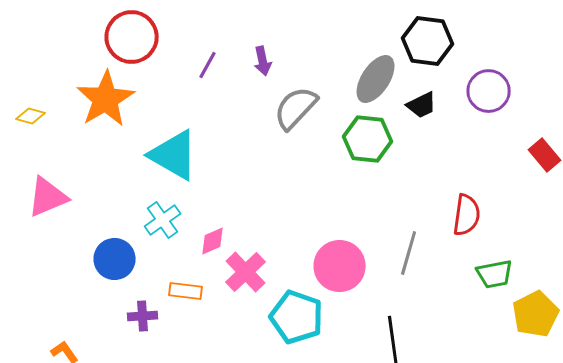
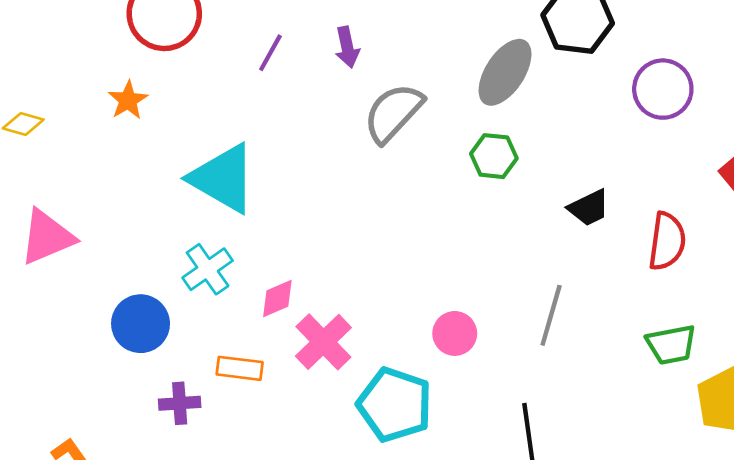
orange star: (106, 99) -> (128, 100), size x0.5
black trapezoid: (422, 105) -> (589, 208), moved
green hexagon: (368, 139) -> (494, 156), size x0.7
red semicircle: (467, 215) -> (667, 241), moved
pink circle: (340, 266) -> (455, 333), size x0.6

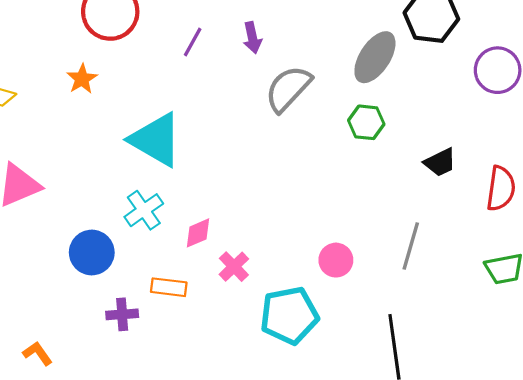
pink cross: (323, 342) -> (234, 267), size x0.7
cyan pentagon: (395, 405) -> (289, 315), turned -30

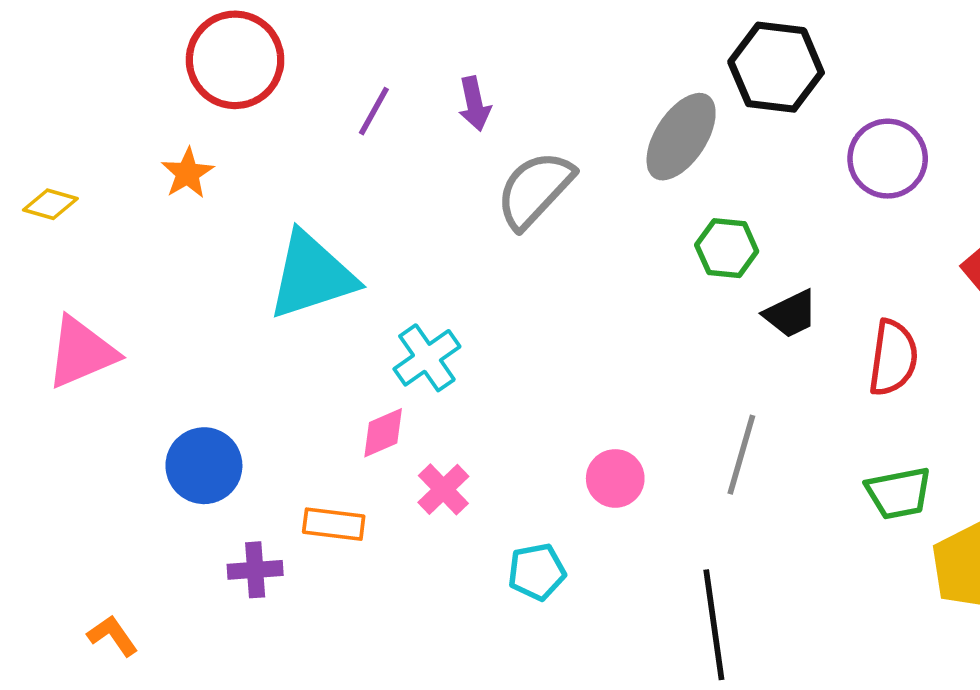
green hexagon: (366, 122) -> (727, 248), moved
cyan triangle: (156, 140) -> (312, 276), turned -48
cyan cross: (144, 210) -> (427, 358), moved
cyan pentagon: (289, 315) -> (537, 572), size x0.6

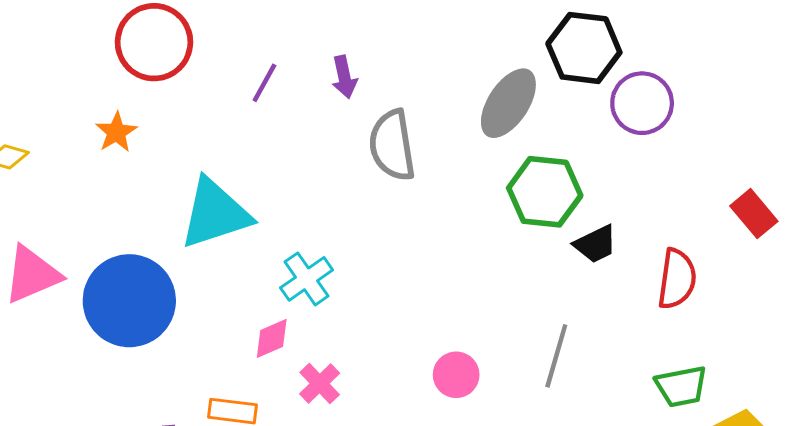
purple circle: (888, 159) -> (642, 103), moved
gray semicircle: (535, 190) -> (392, 145), turned -52
green hexagon: (727, 248) -> (545, 192), size x1.5
blue circle: (204, 466) -> (129, 301), moved, size x1.5

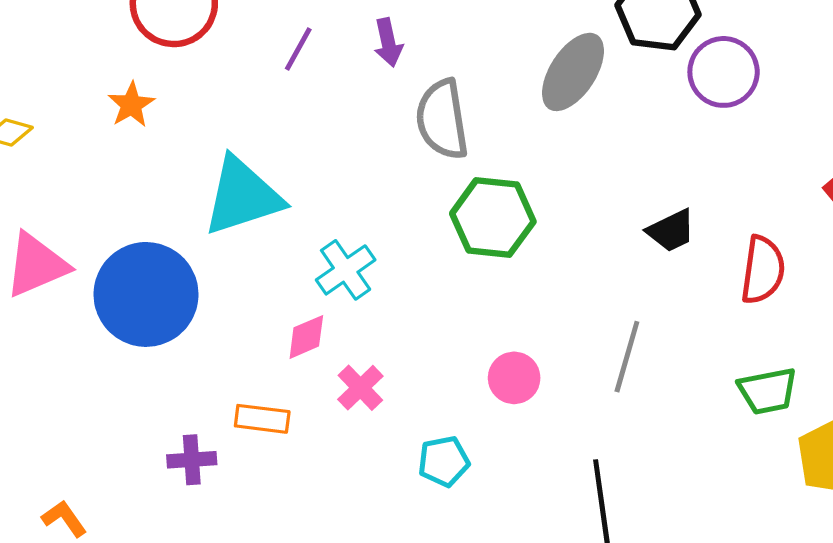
green hexagon: (545, 192) -> (493, 218), moved

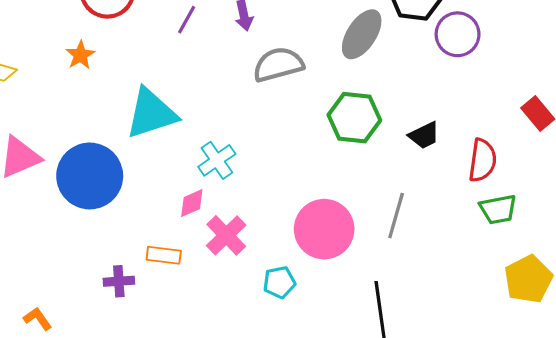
gray semicircle: (442, 119) -> (278, 64), turned 84
green hexagon: (493, 218) -> (354, 118), moved
pink circle: (514, 378) -> (324, 229), size x1.8
pink cross: (360, 388) -> (226, 235), size x1.4
green trapezoid: (768, 391) -> (498, 209), moved

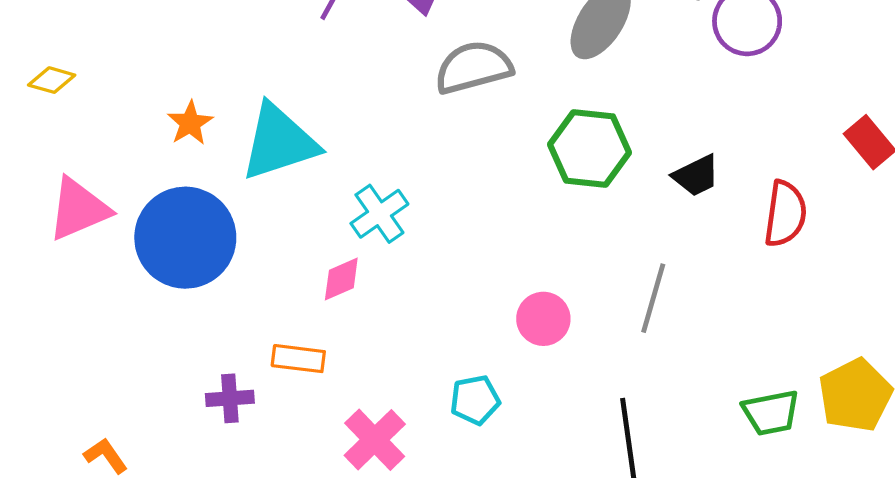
orange star: (80, 55) -> (190, 123), moved
green trapezoid: (498, 209) -> (771, 413), moved
pink circle: (324, 229) -> (543, 319), size x0.6
pink cross: (226, 235) -> (375, 440), moved

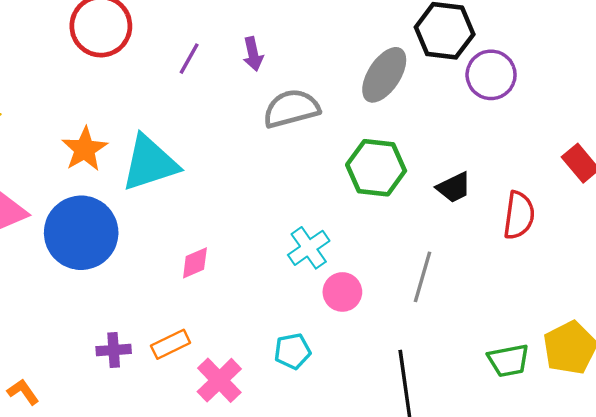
orange star: (190, 123) -> (85, 149), size x1.4
cyan cross: (379, 214) -> (309, 248), moved
orange rectangle: (298, 359) -> (171, 344), moved, turned -33

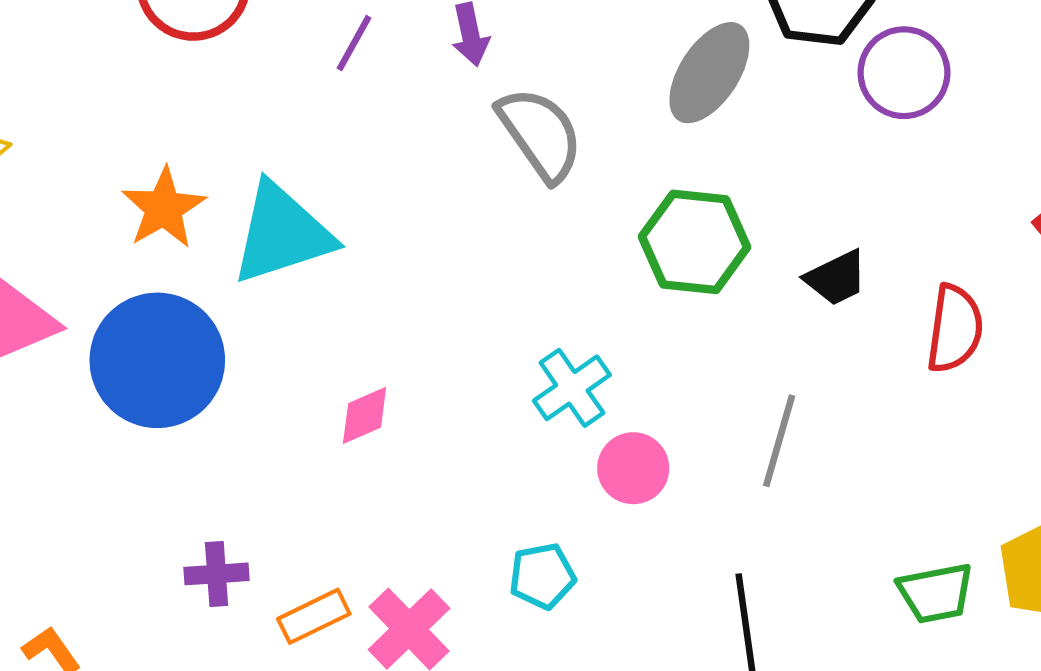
gray semicircle: (291, 109) -> (540, 134), turned 70
orange rectangle: (171, 344) -> (314, 616), moved

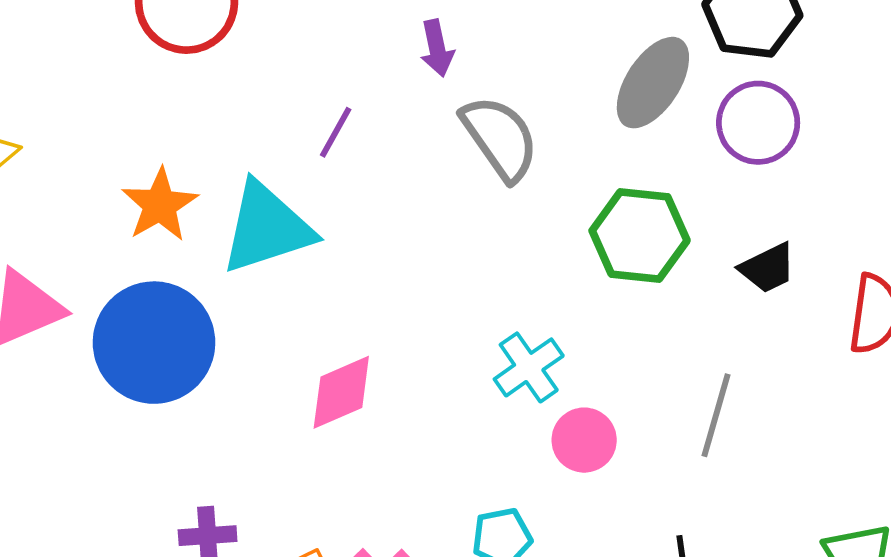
purple line: (354, 43) -> (336, 132), moved
purple circle: (904, 73) -> (758, 123), moved
pink diamond: (365, 415) -> (341, 392), size x1.4

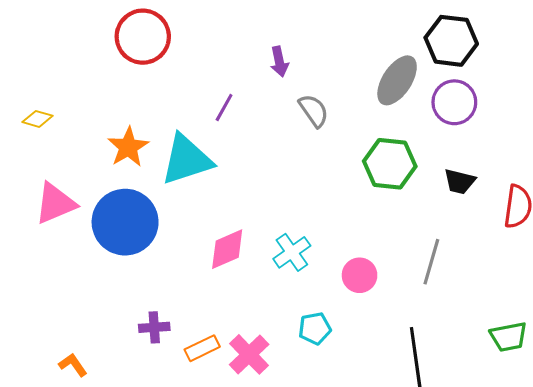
gray semicircle: (500, 138) -> (314, 111), size x0.7
black trapezoid: (768, 268) -> (460, 181), turned 40
cyan cross: (529, 367) -> (292, 252), moved

